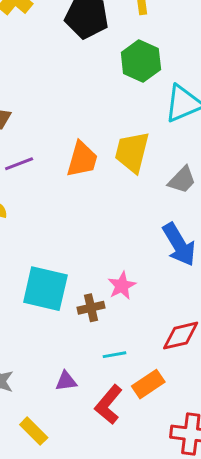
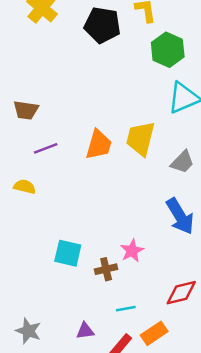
green hexagon: (141, 61) -> (168, 50), moved
cyan square: (45, 289) -> (68, 253), size x0.7

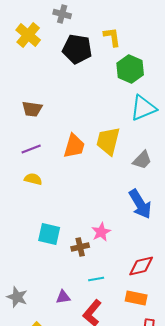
brown trapezoid: (26, 110) -> (32, 109), moved
yellow semicircle: (25, 187) -> (33, 179), moved
orange rectangle: (154, 333) -> (136, 298), moved, turned 45

